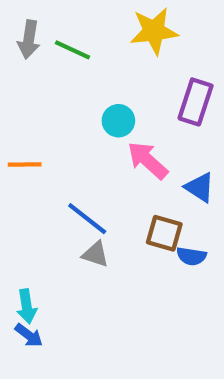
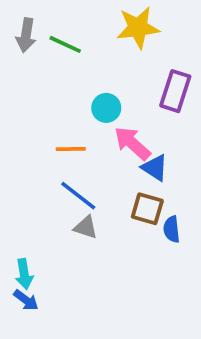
orange line: (25, 164) -> (71, 149), moved
blue triangle: (200, 187) -> (155, 168), moved
blue semicircle: (191, 256) -> (172, 229), turned 75

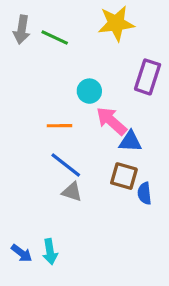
blue triangle: (155, 168) -> (130, 141), turned -30
cyan arrow: (24, 274) -> (50, 252), moved

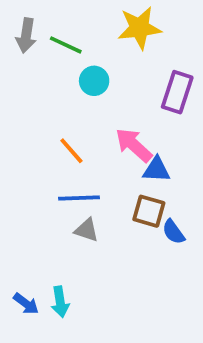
cyan circle: (89, 91) -> (94, 81), moved
orange line: (59, 126) -> (71, 151), turned 50
blue line: (66, 165) -> (79, 198), turned -40
blue semicircle: (144, 193) -> (173, 232), turned -30

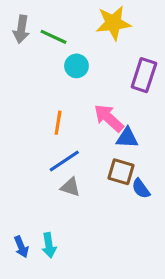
orange line: (71, 151) -> (58, 123), turned 50
blue line: (79, 198) -> (64, 161), turned -32
blue arrow: (26, 304) -> (21, 247), turned 30

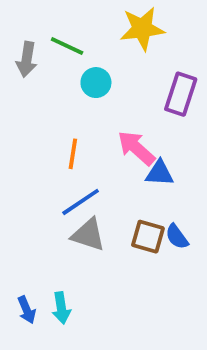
gray arrow: (21, 29) -> (27, 59), moved
brown square: (121, 172) -> (148, 237), moved
gray triangle: (70, 187) -> (88, 235), size x1.4

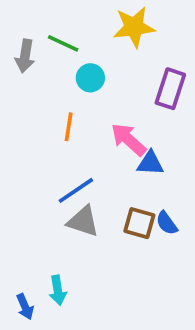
orange line: (73, 154) -> (69, 127), moved
blue arrow: (27, 310) -> (25, 307), moved

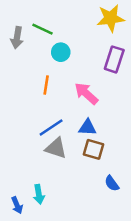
yellow star: (134, 27) -> (111, 18), moved
blue triangle: (150, 163) -> (87, 128), moved
blue semicircle: (167, 223) -> (112, 183), moved

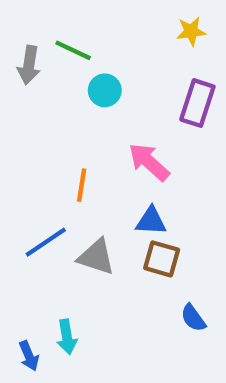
yellow star: (111, 18) -> (191, 31), size x0.6
orange line: (46, 85) -> (82, 185), moved
blue line: (51, 128) -> (46, 242), moved

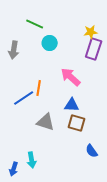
yellow star: (191, 31) -> (91, 32), moved
gray arrow: (29, 65) -> (14, 50), moved
blue line: (46, 242) -> (24, 98), moved
blue arrow: (29, 356) -> (14, 169), turned 40

